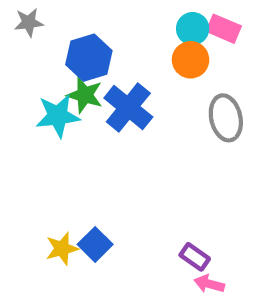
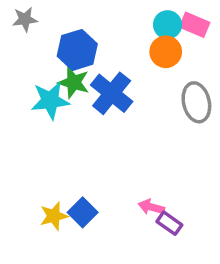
pink arrow: (209, 284) -> (151, 207), moved

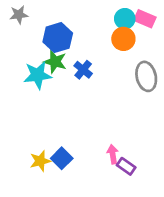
blue cross: (112, 93) -> (83, 70), size x0.6
pink arrow: (151, 207) -> (113, 154), turned 66

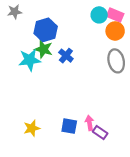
orange circle: (123, 39) -> (115, 31), moved
blue square: (62, 158) -> (69, 126), moved, turned -35

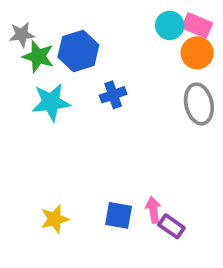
gray star: (15, 12) -> (22, 35), moved
green star: (43, 49) -> (38, 56), moved
blue cross: (66, 56) -> (113, 95), turned 32

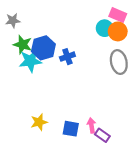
cyan circle: (170, 25) -> (105, 28), moved
blue hexagon: (78, 51) -> (43, 48), moved
green star: (38, 56) -> (23, 45), moved
yellow star: (55, 219) -> (39, 122), moved

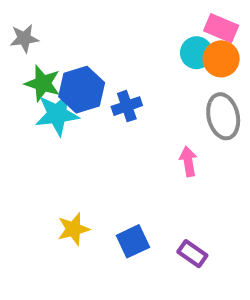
pink arrow: (91, 125) -> (188, 161), moved
blue square: (71, 129) -> (133, 241), turned -35

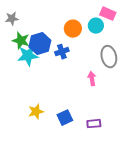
orange circle: (221, 59) -> (73, 29), moved
purple rectangle: (192, 254) -> (94, 124), turned -40

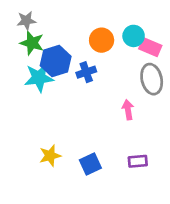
pink rectangle: (108, 14) -> (150, 47), moved
gray star: (12, 19) -> (26, 21), moved
green star: (21, 41) -> (32, 43), moved
purple rectangle: (94, 124) -> (138, 161), moved

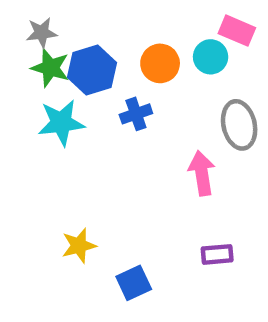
pink rectangle: (150, 47) -> (237, 31), moved
blue hexagon: (56, 61) -> (92, 70), moved
pink arrow: (128, 110) -> (202, 173), size x1.4
blue square: (90, 164) -> (134, 283), moved

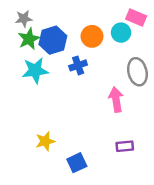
green star: (50, 68) -> (29, 39), turned 30

